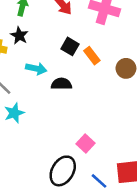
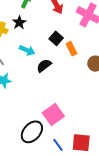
black semicircle: (61, 84) -> (44, 66), turned -49
pink square: (85, 143) -> (53, 114), size x1.5

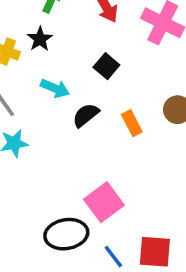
orange rectangle: (71, 49) -> (132, 123), moved
black ellipse: (32, 132) -> (66, 234), turned 40

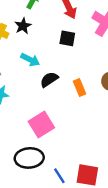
black square: (106, 66) -> (67, 38), moved, turned -35
pink square: (104, 202) -> (41, 125), moved

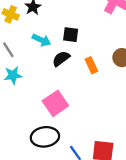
black square: (67, 38) -> (71, 35), moved

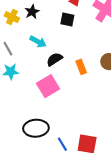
black square: (71, 35) -> (67, 19), moved
pink square: (55, 103) -> (48, 86), moved

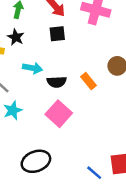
black semicircle: (54, 59) -> (57, 82), turned -133
black ellipse: (36, 128) -> (36, 161), moved

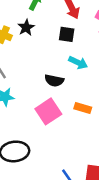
cyan arrow: (33, 68) -> (78, 63), moved
orange rectangle: (89, 81) -> (83, 108), moved, turned -49

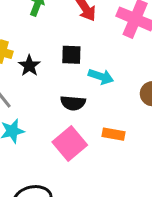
black star: (26, 27) -> (29, 66), moved
black square: (67, 34) -> (71, 55), moved

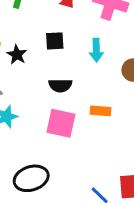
cyan arrow: (101, 77) -> (96, 50), moved, turned 75
pink square: (70, 143) -> (61, 123), turned -32

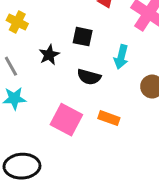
black star: (17, 55) -> (49, 55), moved
black semicircle: (60, 85) -> (89, 77), moved

